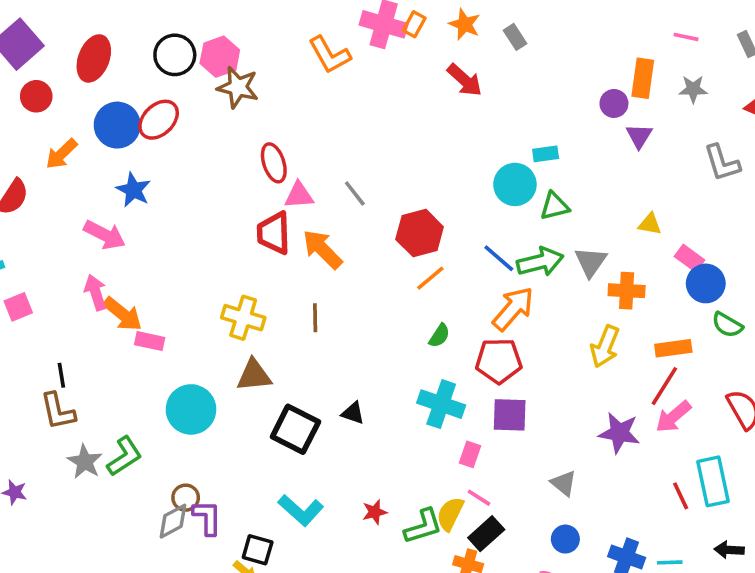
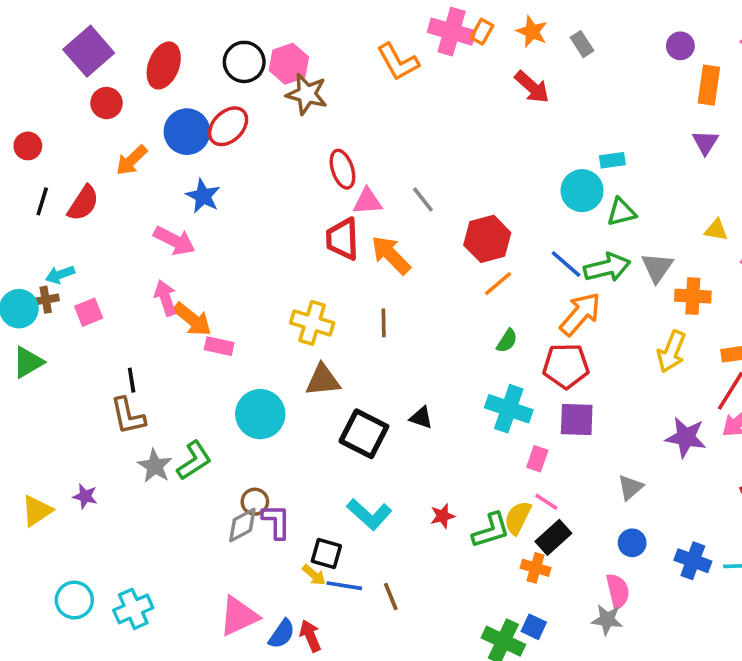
purple circle: (614, 103) -> (680, 46), moved
gray triangle: (564, 483) -> (630, 487), turned 40

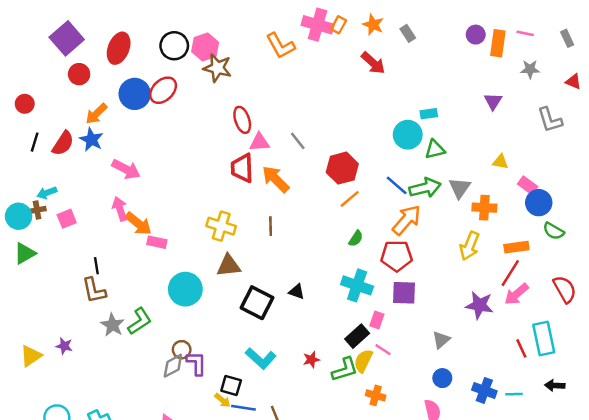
orange rectangle: (709, 85) -> (498, 43), moved
blue star: (203, 196) -> (91, 140), moved
black rectangle: (553, 537) -> (357, 336), moved

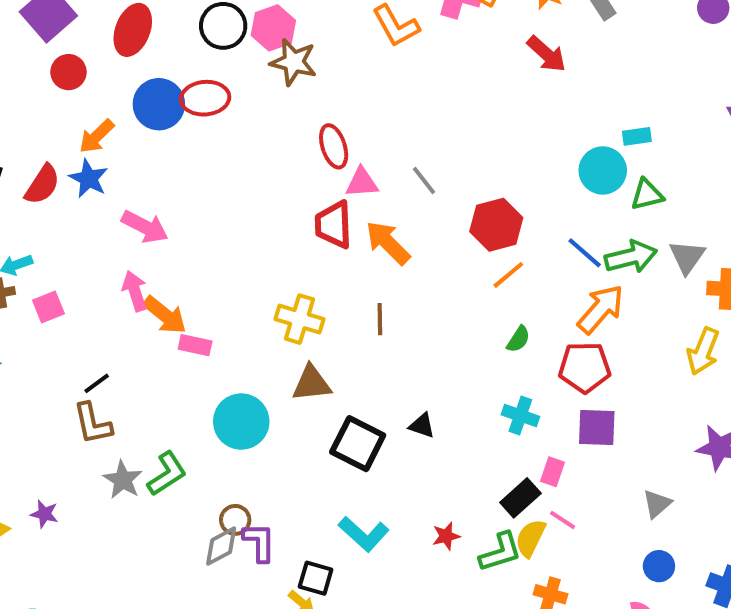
red ellipse: (163, 90) -> (205, 98), turned 40
black line: (96, 266) -> (97, 383), turned 63
cyan cross: (357, 285) -> (520, 416), size x0.7

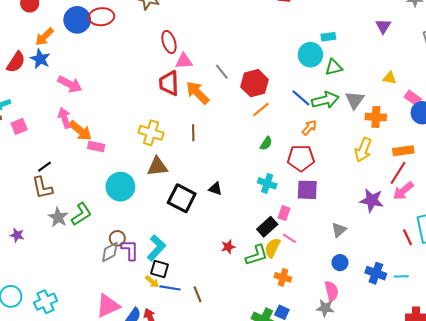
gray line: (424, 181) -> (222, 72), moved
orange arrow: (601, 309) -> (309, 128), size x0.6
cyan L-shape: (364, 534) -> (156, 248), moved, turned -90

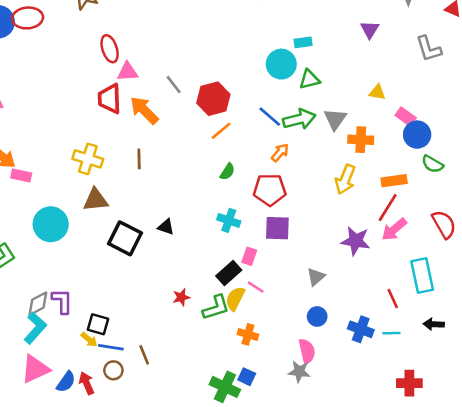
red line: (408, 237) -> (393, 299), moved
brown circle: (117, 238) -> (113, 370), moved
cyan L-shape: (156, 248) -> (35, 328), moved

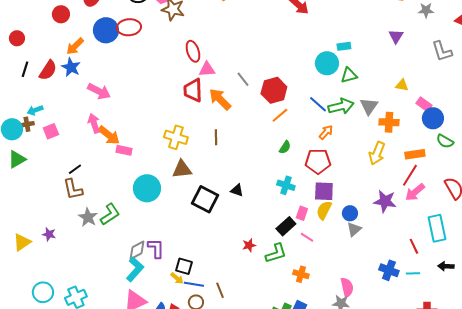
yellow semicircle: (235, 299) -> (324, 210), moved
blue circle: (317, 316) -> (350, 213), moved

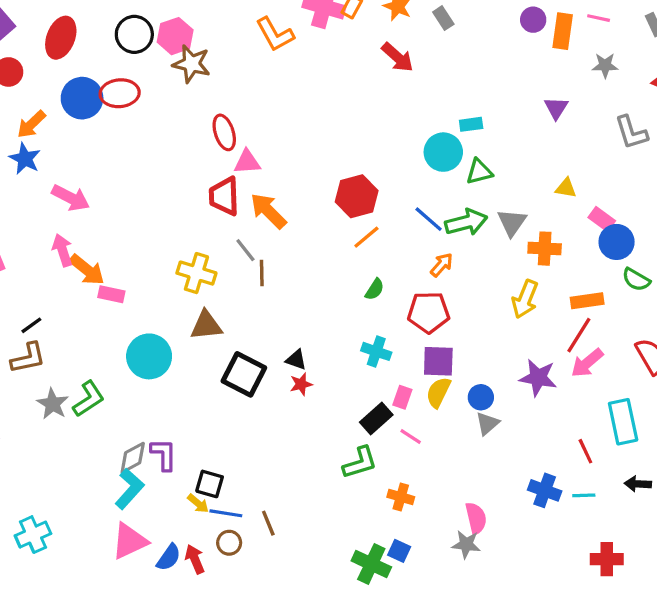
gray line: (243, 79) -> (245, 250), moved
brown L-shape: (73, 189) -> (28, 358), turned -90
red star: (249, 245) -> (301, 384), moved

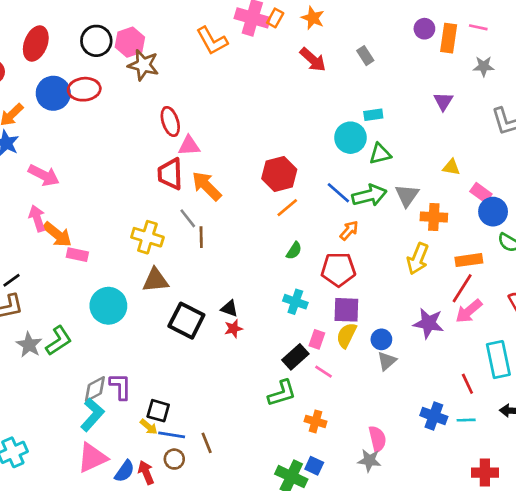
gray rectangle: (443, 18) -> (365, 56), moved

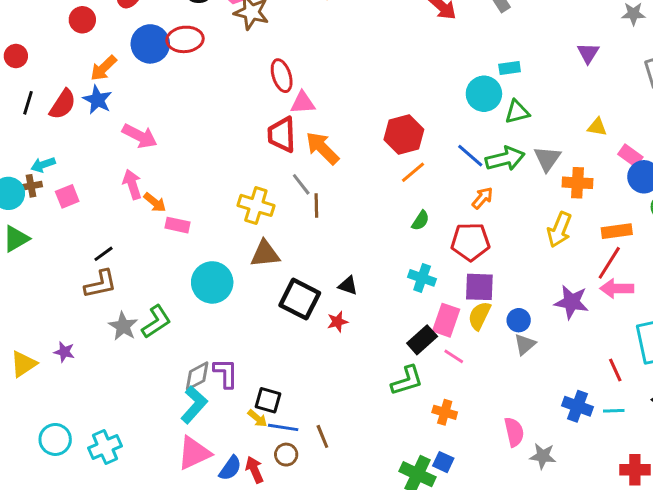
orange arrow: (57, 234) -> (155, 202), size x0.7
pink arrow: (469, 311) -> (617, 288), turned 40
red star: (233, 329) -> (337, 322), moved
pink rectangle: (317, 339) -> (446, 320), size x1.5
gray star: (369, 460) -> (543, 456), moved

